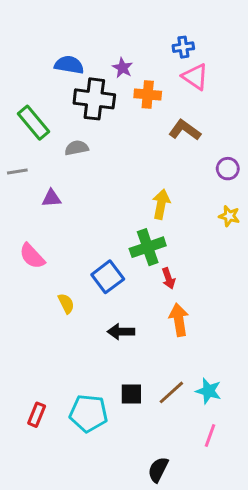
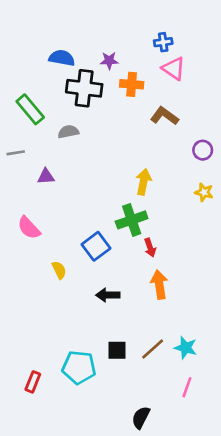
purple star: (123, 68) -> (109, 61), turned -30
red rectangle: (37, 415) -> (33, 382), moved

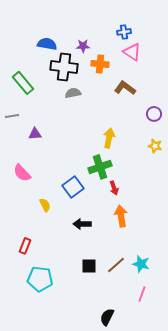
gray semicircle: (68, 132) -> (73, 93), moved
cyan pentagon: (79, 367) -> (40, 279), moved
red rectangle: (33, 382) -> (25, 246), moved

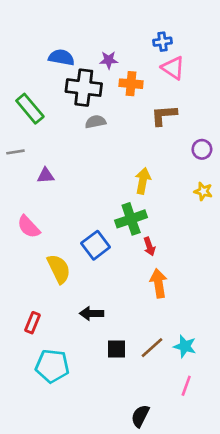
brown L-shape: (125, 88) -> (164, 115), turned -40
yellow semicircle: (45, 205) -> (59, 269), size x1.6
black arrow: (82, 224) -> (92, 313), moved

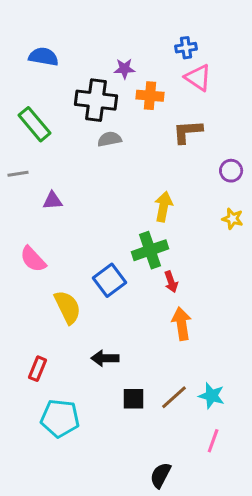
blue semicircle: (61, 57) -> (43, 57), moved

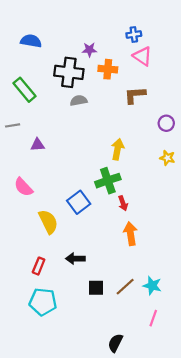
red rectangle: (37, 369) -> (39, 266), moved

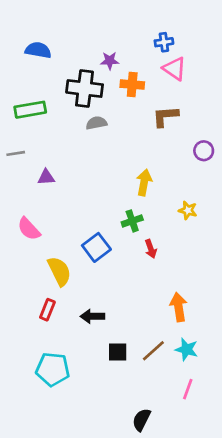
green rectangle: (24, 90) -> (30, 110), turned -60
yellow star: (167, 158) -> (188, 210), moved
green cross: (108, 181) -> (132, 221), size x0.7
orange arrow: (131, 234) -> (179, 307), moved
red rectangle: (39, 266) -> (47, 310), moved

